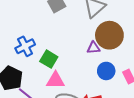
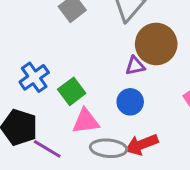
green square: (49, 59) -> (72, 91), turned 30
blue circle: (106, 71) -> (130, 102), moved

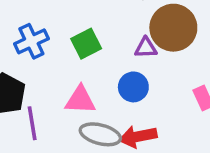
green square: (72, 91) -> (86, 44), moved
purple line: (47, 149) -> (32, 123), turned 40

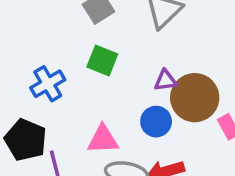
brown circle: (173, 28) -> (195, 98), moved
green square: (86, 44) -> (102, 60), moved, turned -36

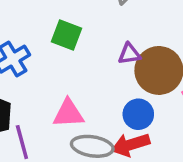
blue circle: (156, 122) -> (138, 114), moved

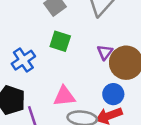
purple triangle: (129, 54) -> (105, 52), turned -42

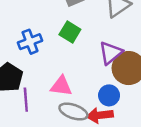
purple triangle: (105, 52) -> (111, 53), size x1.5

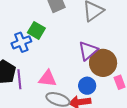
green square: (70, 32) -> (36, 30), moved
purple line: (26, 100) -> (19, 79), moved

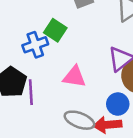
pink triangle: (48, 78) -> (74, 77), moved

